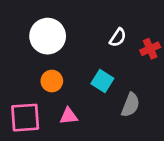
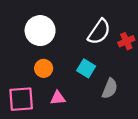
white semicircle: (118, 38) -> (99, 32), size x1.6

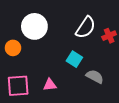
orange circle: (44, 68) -> (13, 48), moved
gray semicircle: (110, 88) -> (95, 77), turned -84

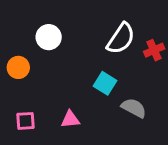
white circle: (34, 26) -> (49, 37), size x0.7
pink square: (18, 86) -> (26, 121), size x0.6

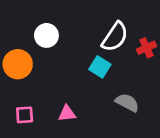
orange circle: (18, 67) -> (18, 64), size x1.4
cyan square: (105, 83) -> (100, 67), moved

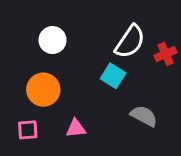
orange circle: (18, 64) -> (43, 90), moved

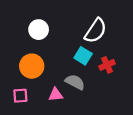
red cross: (166, 54) -> (107, 65), moved
gray semicircle: (144, 116) -> (75, 82), moved

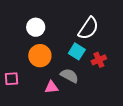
orange circle: (32, 66) -> (40, 56), moved
pink square: (20, 96) -> (11, 79), moved

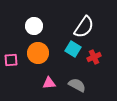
gray semicircle: (69, 76) -> (77, 85), moved
pink square: (11, 79) -> (11, 60), moved

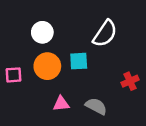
cyan square: (73, 49) -> (79, 61), moved, turned -35
red cross: (94, 57) -> (130, 81), moved

